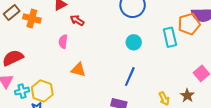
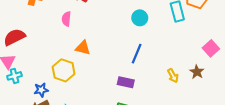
cyan cross: (22, 91) -> (14, 76), moved
yellow hexagon: (42, 91) -> (64, 70), moved

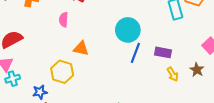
cyan circle: (140, 18) -> (128, 30), moved, size x1.5
purple rectangle: (126, 82) -> (163, 52), moved

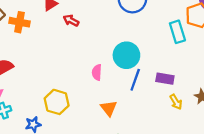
pink semicircle: (64, 20) -> (97, 72), moved
orange triangle: (81, 48) -> (109, 108), moved, turned 42

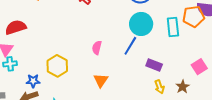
cyan circle: (126, 55) -> (141, 24), moved
blue line: (135, 80) -> (130, 46), moved

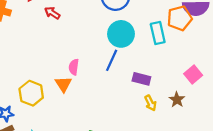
orange triangle: (101, 80) -> (63, 84), moved

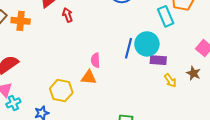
red arrow: (52, 13) -> (67, 15), turned 48
cyan circle: (121, 34) -> (147, 44), moved
orange triangle: (63, 84) -> (89, 77), turned -42

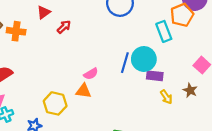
red arrow: (67, 15) -> (64, 27), turned 64
pink semicircle: (95, 60) -> (91, 74), turned -120

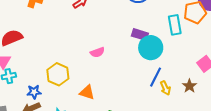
blue line: (125, 63) -> (156, 77), moved
purple rectangle: (155, 76) -> (140, 35), moved
orange triangle: (84, 91) -> (87, 92), moved

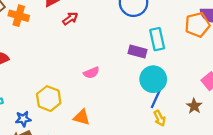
cyan rectangle: (175, 25) -> (157, 39), moved
cyan circle: (151, 48) -> (153, 79), moved
yellow arrow: (165, 88) -> (160, 118), moved

